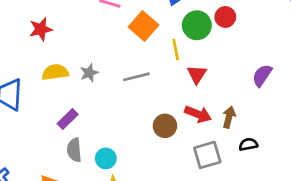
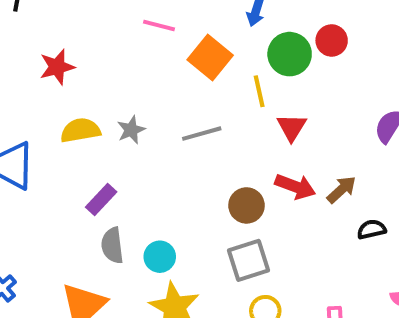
brown arrow: (229, 117) -> (342, 190), turned 35
gray square: (207, 155) -> (249, 260), moved

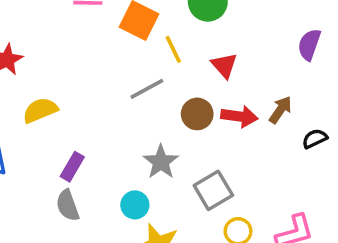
yellow line: (259, 91) -> (173, 49), moved
gray star: (131, 130) -> (161, 162), moved, size x1.4
brown circle: (246, 205) -> (197, 114), moved
gray semicircle: (112, 245) -> (68, 205), moved

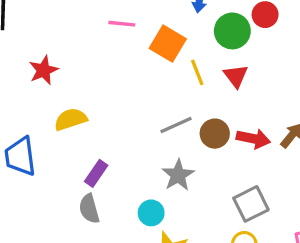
red triangle: (224, 65) -> (236, 76), moved
gray line: (147, 89) -> (176, 125), moved
gray square: (213, 190) -> (251, 204), moved

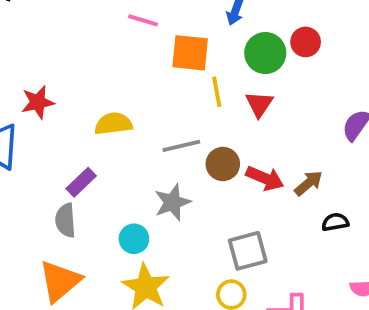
orange square: (168, 44) -> (190, 53), turned -36
red star: (44, 70) -> (38, 102), moved
yellow semicircle: (71, 119) -> (113, 124), moved

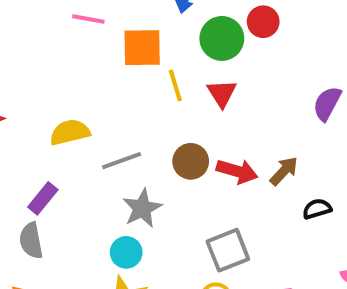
gray line: (181, 146) -> (122, 161), moved
cyan circle: (134, 239) -> (126, 252), moved

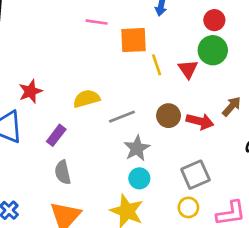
green circle: (222, 38) -> (213, 50), moved
brown arrow: (284, 171) -> (232, 106), moved
purple rectangle: (43, 198) -> (56, 135), moved
cyan circle: (126, 252) -> (139, 178), moved

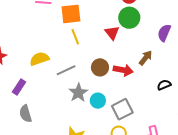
yellow line: (157, 65) -> (75, 37), moved
cyan circle: (139, 178) -> (98, 101), moved

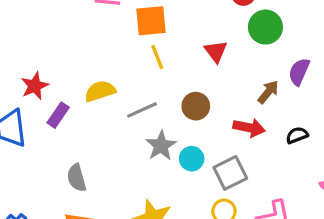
green circle: (129, 18) -> (265, 27), moved
purple semicircle: (164, 33) -> (299, 72), moved
red arrow: (123, 70) -> (249, 128), moved
purple rectangle: (19, 87) -> (58, 115), moved

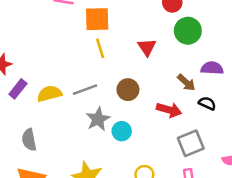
purple semicircle: (299, 72) -> (212, 68), turned 65
yellow semicircle: (100, 91) -> (49, 94), moved
brown arrow: (268, 92) -> (186, 83), turned 90
black semicircle: (297, 135) -> (207, 103), moved, turned 42
gray square: (230, 173) -> (191, 143), moved

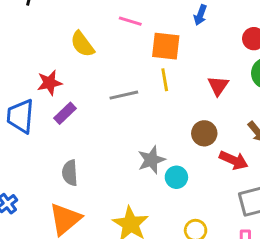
gray line: (85, 90) -> (124, 95), moved
brown circle: (128, 90) -> (204, 133), moved
yellow semicircle: (49, 94) -> (82, 44), moved, turned -120

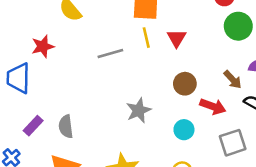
red triangle: (218, 86) -> (176, 38), moved
purple rectangle: (65, 113) -> (33, 126), moved
cyan circle: (176, 177) -> (184, 130), moved

